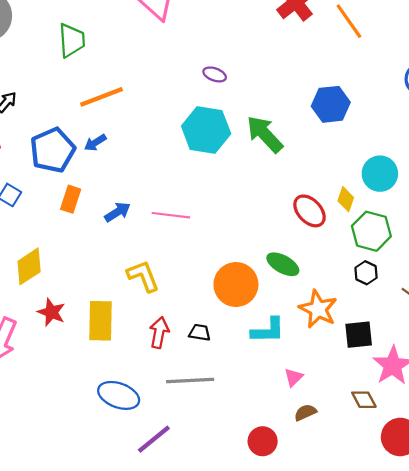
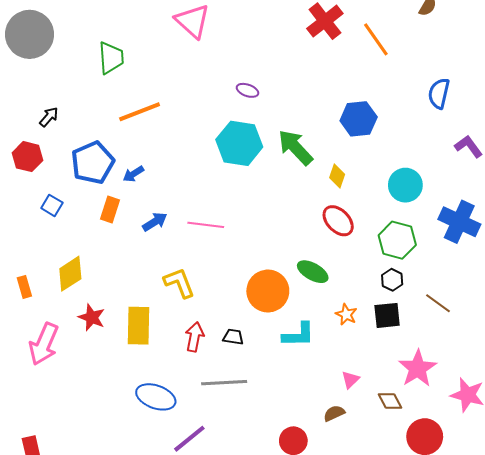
blue arrow: (95, 143) -> (133, 174), moved
yellow diamond: (346, 199) -> (337, 176), moved
orange star: (318, 309) -> (346, 314), size x0.6
black square: (359, 335) -> (387, 315), moved
pink triangle: (294, 377) -> (350, 380), moved

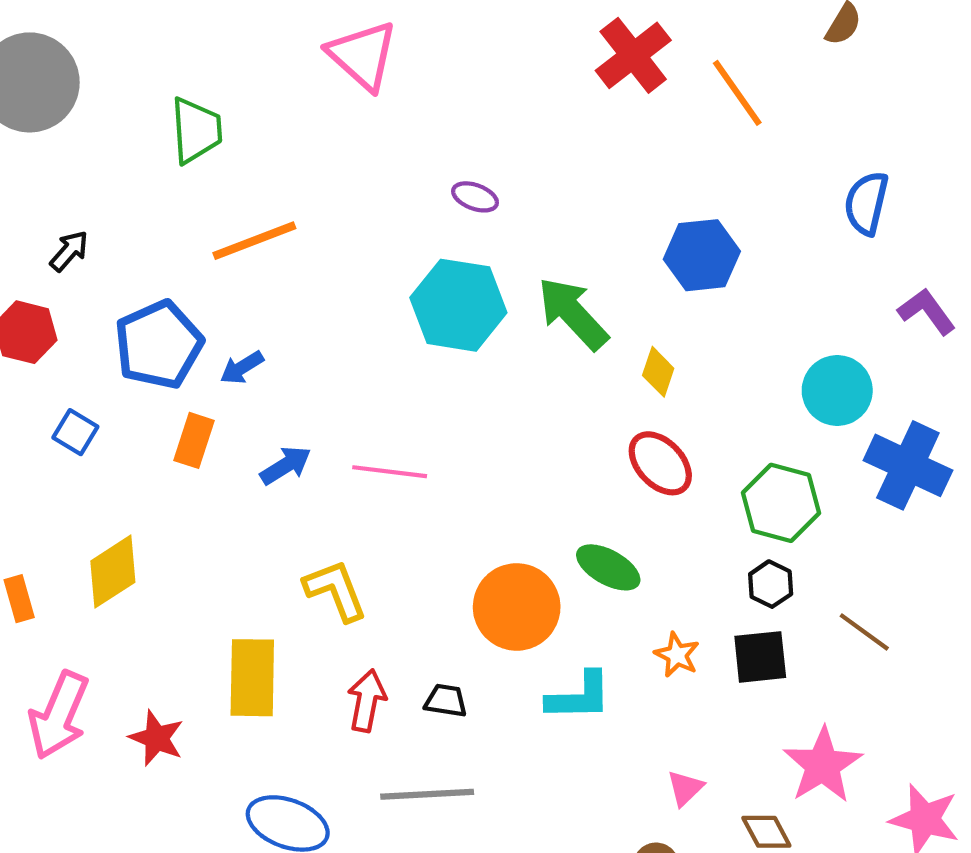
cyan circle: (405, 185) -> (837, 390), moved
red star: (92, 317) -> (157, 738), moved

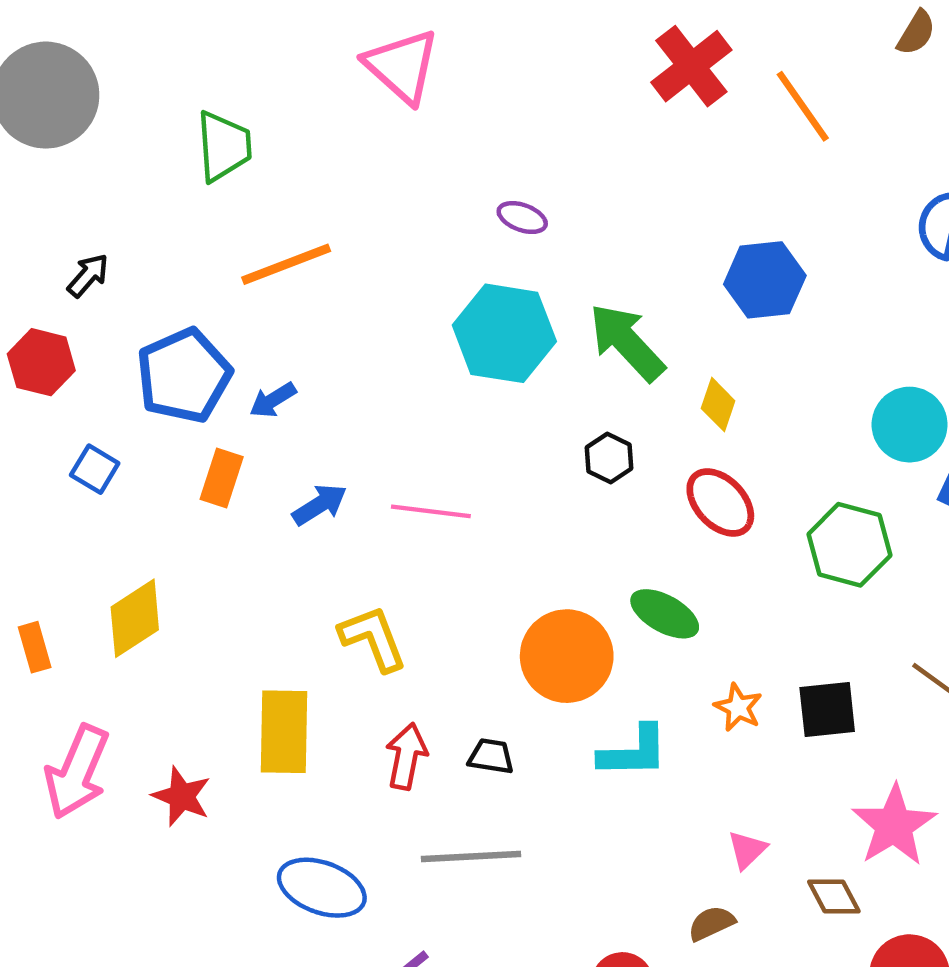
black hexagon: (771, 584) -> (609, 458), moved

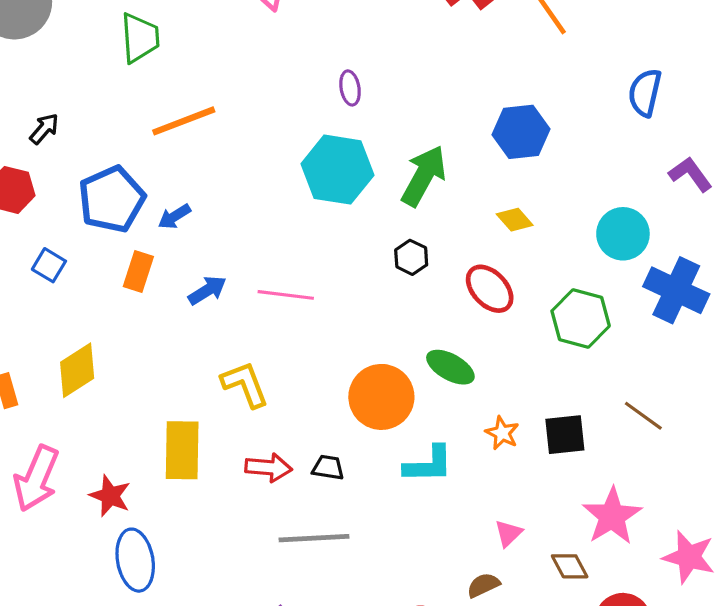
purple ellipse: (522, 218) -> (350, 88), turned 60
green arrow: (627, 342) -> (424, 176), turned 72
yellow diamond: (718, 405) -> (515, 220), moved, turned -60
red arrow: (406, 756) -> (268, 468), turned 84
blue ellipse: (322, 888) -> (135, 560), moved, turned 60

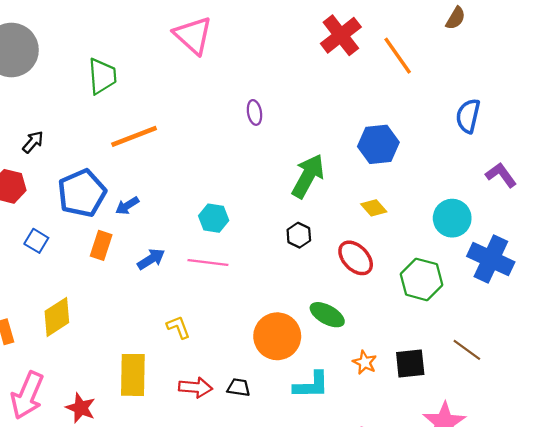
cyan hexagon: (337, 170) -> (214, 218), moved, size x0.6
yellow L-shape: (245, 384) -> (178, 327), size x0.7

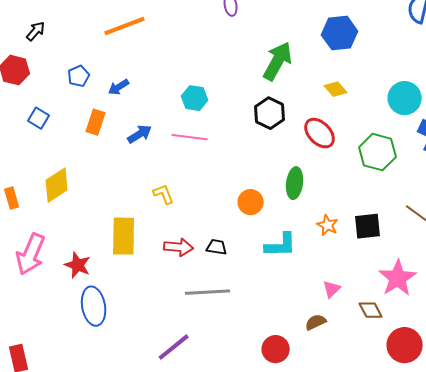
blue pentagon: (82, 193) -> (79, 76), size x0.5
black hexagon: (299, 235) -> (270, 113), size x1.4
green ellipse: (327, 315) -> (295, 183), turned 68
orange circle: (277, 336) -> (251, 202), size x0.6

